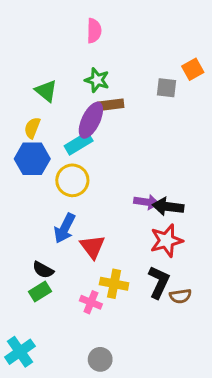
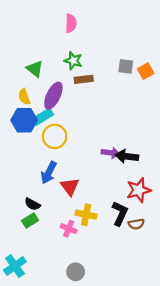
orange square: (193, 69) -> (146, 71), moved
purple ellipse: (91, 120) -> (53, 96), moved
yellow semicircle: (32, 128) -> (24, 97), turned -42
cyan rectangle: (79, 143) -> (43, 117), moved
red star: (167, 241) -> (139, 190), moved

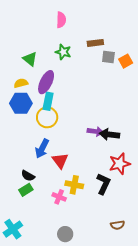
brown rectangle: (84, 79) -> (95, 43), moved
yellow semicircle: (24, 97) -> (21, 83), turned 96
cyan rectangle: (43, 117) -> (48, 101), moved, turned -48
brown semicircle: (136, 224) -> (118, 225), moved

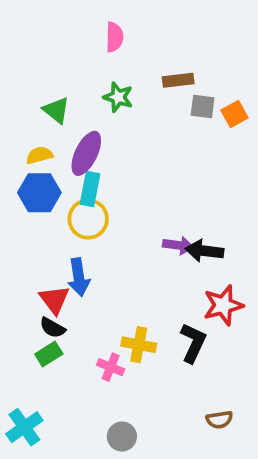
blue arrow: (42, 149) -> (79, 277), turned -36
red triangle: (60, 161) -> (54, 300), moved

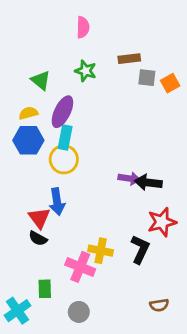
green rectangle: (49, 354) -> (45, 289), moved, turned -60
pink cross: (111, 367) -> (80, 267), size x1.5
gray circle: (122, 437) -> (79, 312), moved

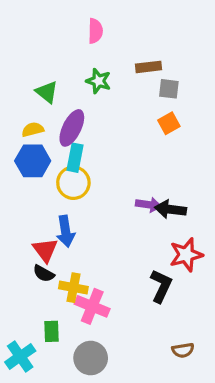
orange square: (170, 83) -> (169, 123), moved
yellow cross: (101, 251) -> (73, 288), moved
gray circle: (79, 312) -> (91, 358), size x1.4

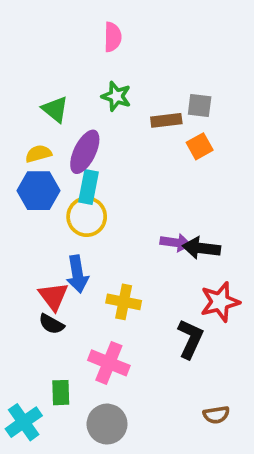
brown rectangle: (149, 67) -> (166, 120), moved
yellow cross: (73, 288) -> (124, 302), moved

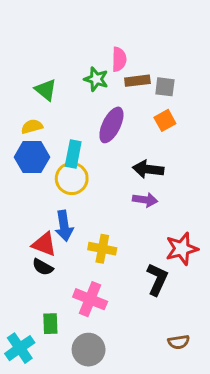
pink semicircle: (113, 37) -> (119, 59), moved
brown rectangle: (166, 120) -> (137, 81), moved
purple ellipse: (85, 152) -> (111, 125), moved
black arrow: (201, 248) -> (148, 169), moved
red triangle: (53, 296) -> (44, 244), turned -32

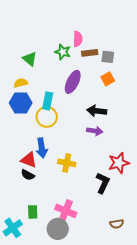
pink cross: (90, 299) -> (66, 211), moved

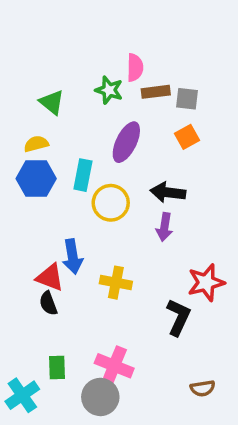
yellow circle: (47, 117) -> (111, 203), moved
purple arrow: (95, 131) -> (164, 227), turned 91
black semicircle: (28, 175) -> (48, 303), turned 40

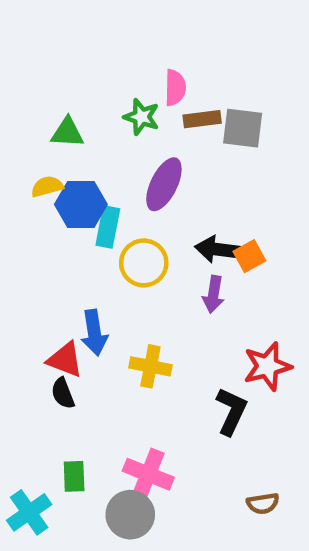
gray square: (187, 99) -> (243, 128), size x1.4
green triangle: (52, 102) -> (67, 133), turned -36
orange square: (187, 137) -> (249, 256), moved
blue hexagon: (36, 179) -> (81, 204), moved

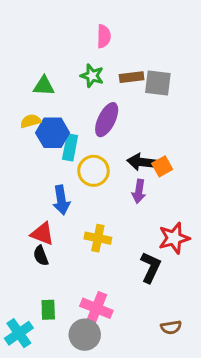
pink semicircle: (175, 88) -> (104, 36), moved
blue arrow: (94, 333) -> (61, 200), moved

